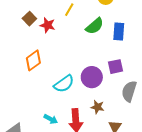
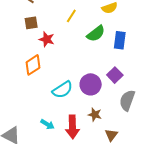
brown square: (29, 19) -> (31, 23), turned 32
red star: (48, 25) -> (47, 39), moved
purple square: (116, 67) -> (115, 75), turned -35

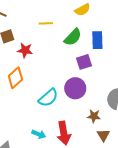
yellow line: (71, 16) -> (46, 23), turned 64
purple square: (115, 75) -> (84, 62), moved, turned 35
brown star: (95, 115) -> (94, 116), moved

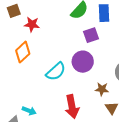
cyan arrow: (39, 134) -> (29, 111), moved

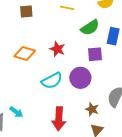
red star: (32, 24) -> (57, 49), moved
orange diamond: (23, 52) -> (25, 54), turned 45

